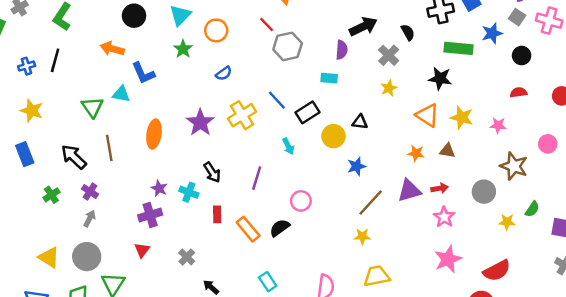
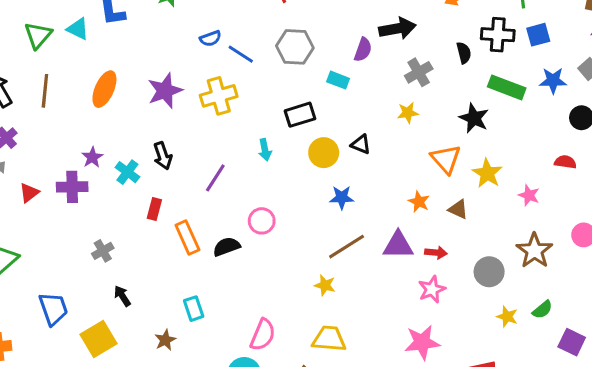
black semicircle: (408, 32) -> (464, 53), moved
gray hexagon: (288, 46) -> (295, 47), moved
blue line: (277, 100) -> (241, 54), moved, turned -30
red triangle: (142, 250) -> (29, 193), moved

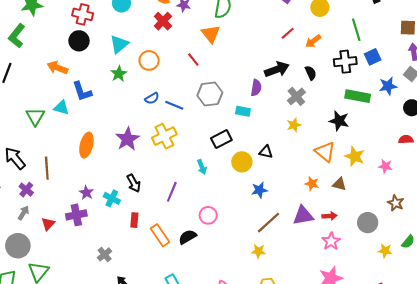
black semicircle: (464, 53) -> (311, 73), moved
brown line: (45, 91) -> (47, 168), moved
brown star: (534, 251) -> (396, 203), size x0.7

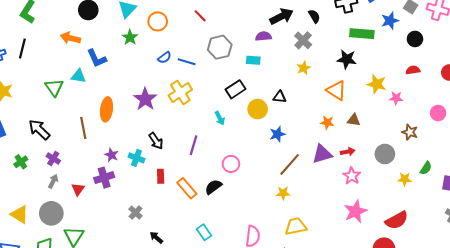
purple semicircle: (256, 88) -> (263, 36), turned -98
yellow star: (355, 156) -> (377, 84), moved
brown line: (47, 168) -> (83, 128), moved

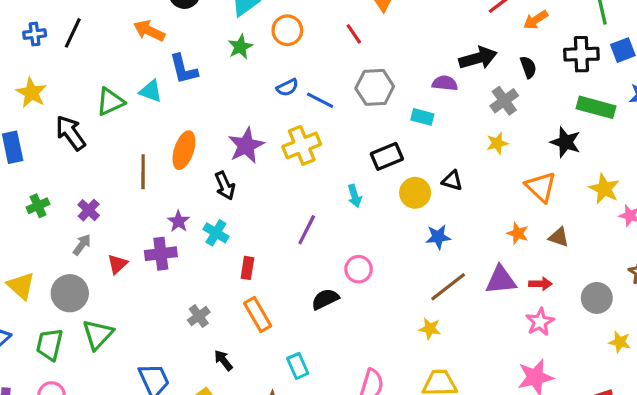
green triangle: (54, 87) -> (110, 102), turned 30
black arrow: (39, 130) -> (71, 133), moved
black arrow: (156, 141) -> (225, 186), moved
orange rectangle: (187, 188) -> (258, 315), moved

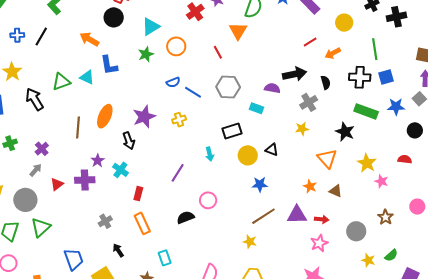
yellow cross: (302, 145) -> (179, 120), size x0.6

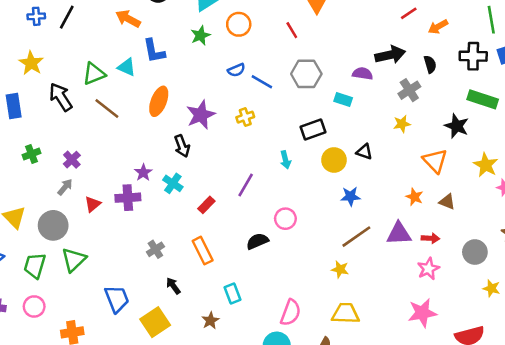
orange ellipse: (105, 116) -> (159, 101), moved
brown line: (78, 128) -> (107, 108), moved, turned -55
red rectangle: (138, 194) -> (206, 205), moved, turned 32

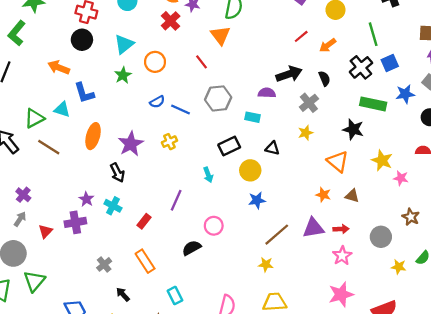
black cross: (473, 56) -> (361, 67), turned -35
black triangle: (364, 152) -> (272, 148), moved
blue star: (351, 196) -> (257, 200), moved

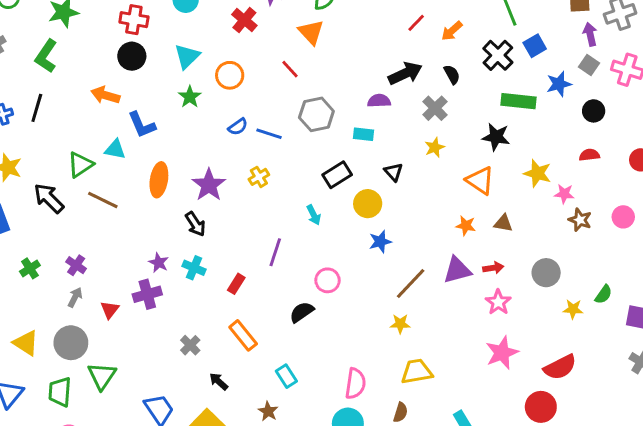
black triangle: (272, 148) -> (393, 172), turned 40
brown star: (411, 217) -> (580, 220), moved

